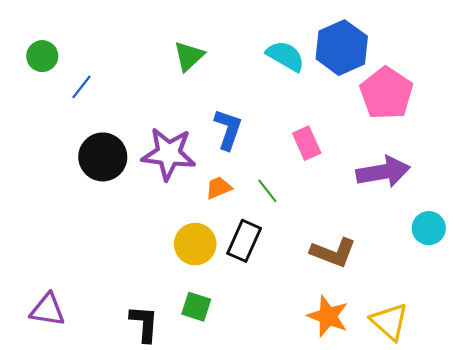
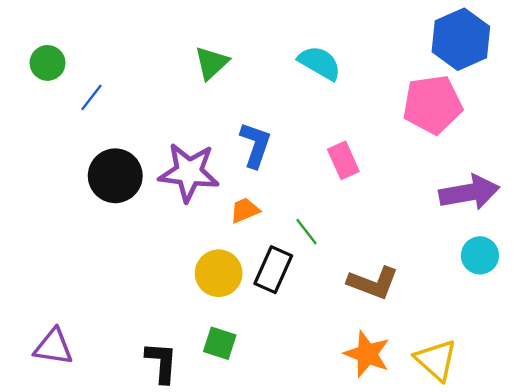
blue hexagon: (342, 48) -> (461, 39), moved
pink pentagon: (386, 93) -> (432, 105), turned 30
purple arrow: (383, 172) -> (469, 192), moved
green line: (267, 191) -> (307, 232), moved

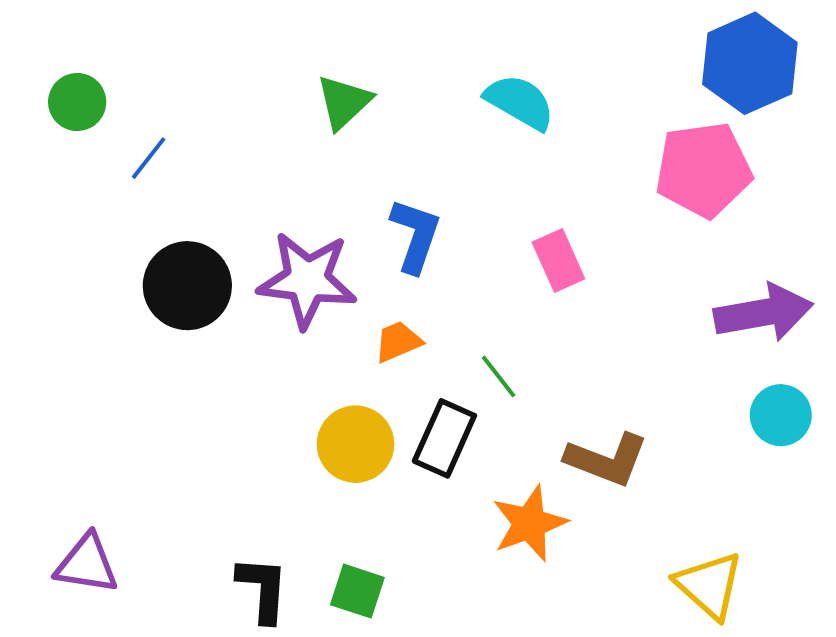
green square: (220, 343) -> (357, 591), moved
orange star: (367, 354) -> (529, 523), moved, turned 30

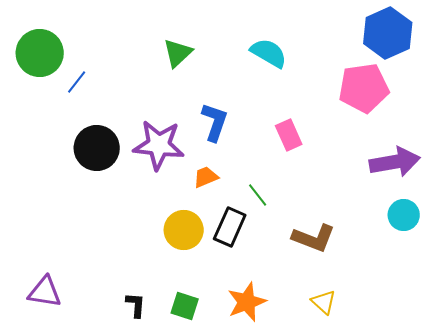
green circle: (77, 102) -> (40, 53), size x1.6
orange star: (529, 523) -> (247, 302), moved
yellow triangle: (709, 585) -> (324, 302), moved, size x0.7
black L-shape: (263, 589) -> (136, 305), size x0.7

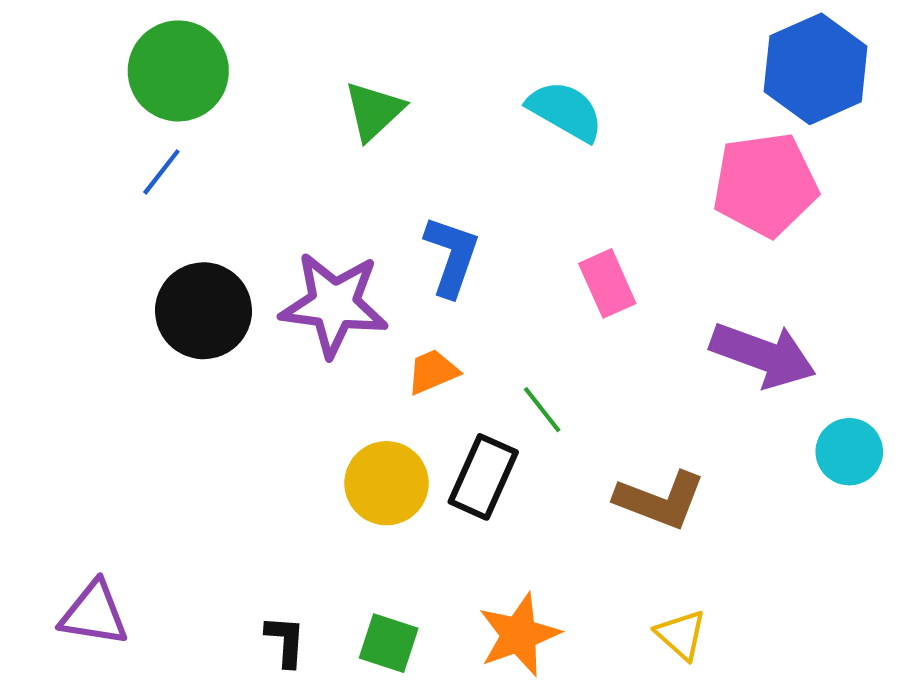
green circle: (40, 53) -> (178, 71), moved
purple arrow: (395, 162) -> (763, 355), moved, turned 30

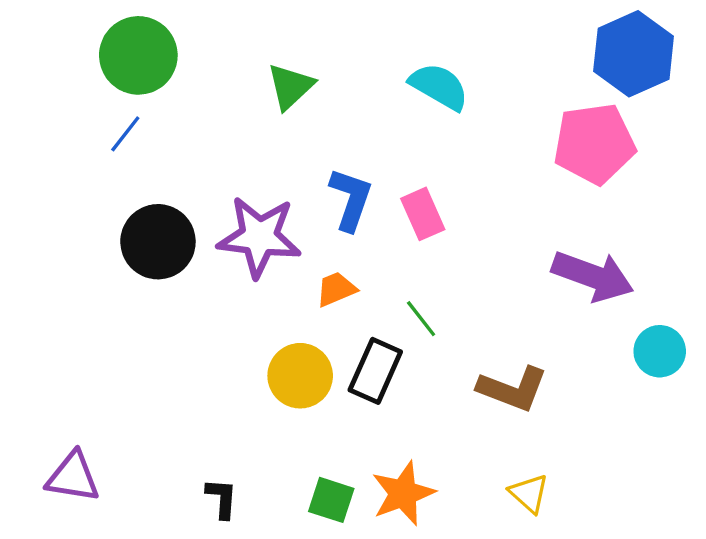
pink rectangle: (607, 283) -> (423, 214), moved
green square: (389, 643) -> (331, 500), moved

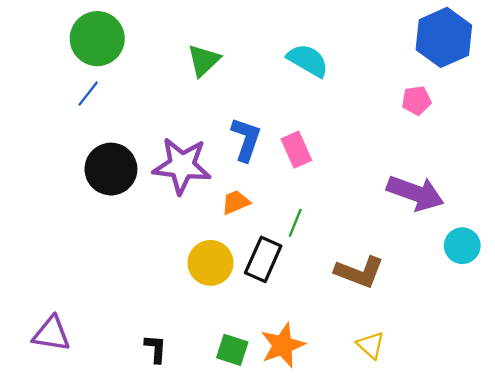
pink pentagon: (594, 144) -> (416, 100), size x0.5
green line: (421, 319) -> (295, 223), turned 60

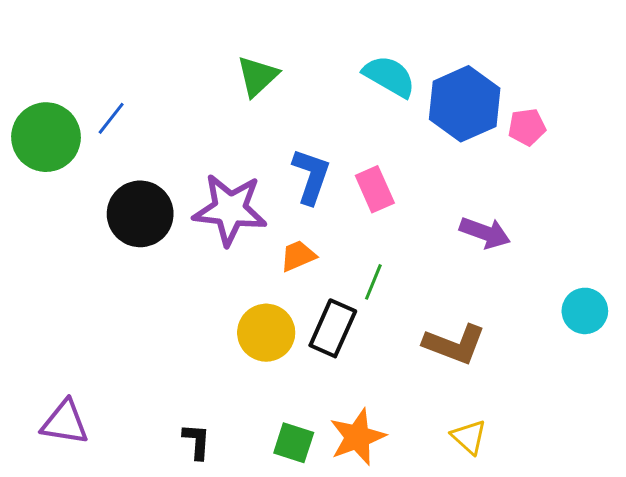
blue hexagon: (444, 37) -> (465, 104), moved
green circle: (97, 39) -> (46, 137), moved
purple arrow: (415, 193) -> (485, 233), moved, size x0.7

